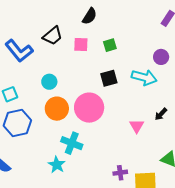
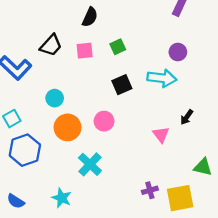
pink circle: (89, 108) -> (104, 121), size x0.6
cyan cross: (72, 143) -> (90, 164), turned 30
cyan star: (57, 165) -> (62, 198), moved

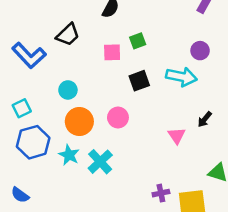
pink square: (85, 51) -> (112, 52), moved
cyan star: (62, 198) -> (69, 155), moved

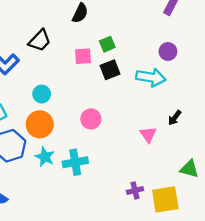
black square: (139, 81) -> (110, 70), moved
orange circle: (79, 122) -> (40, 124), moved
cyan cross: (100, 162) -> (75, 162), turned 35

